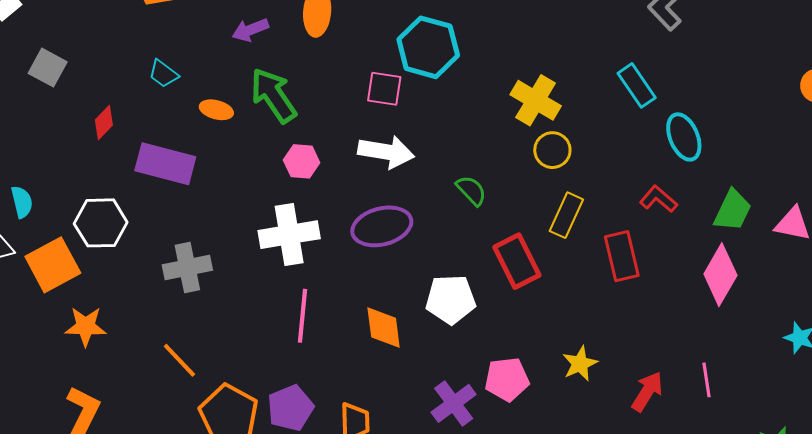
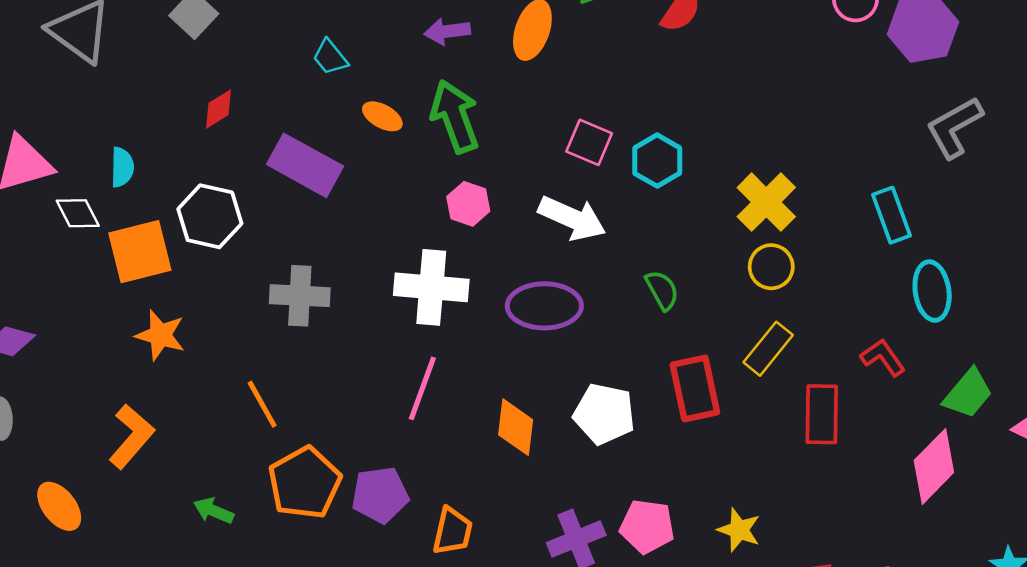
cyan hexagon: (428, 47) -> (657, 161), moved, size x0.7
red diamond: (104, 122) -> (219, 109), moved
yellow star: (580, 364) -> (739, 530), turned 30

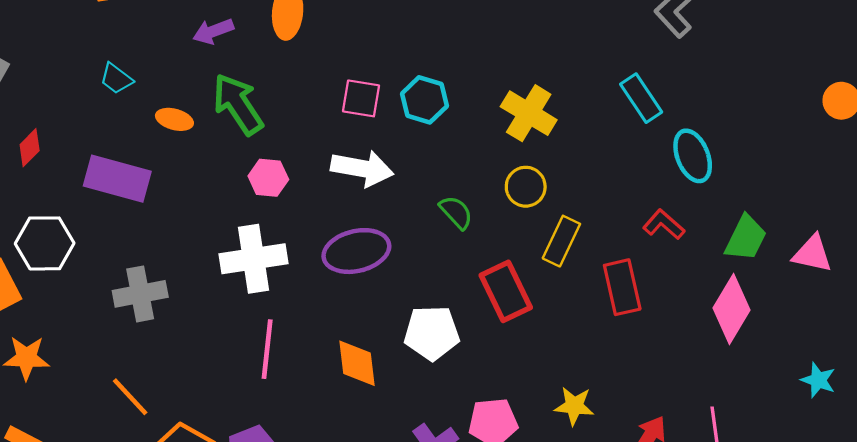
yellow circle: (771, 267) -> (526, 187), moved

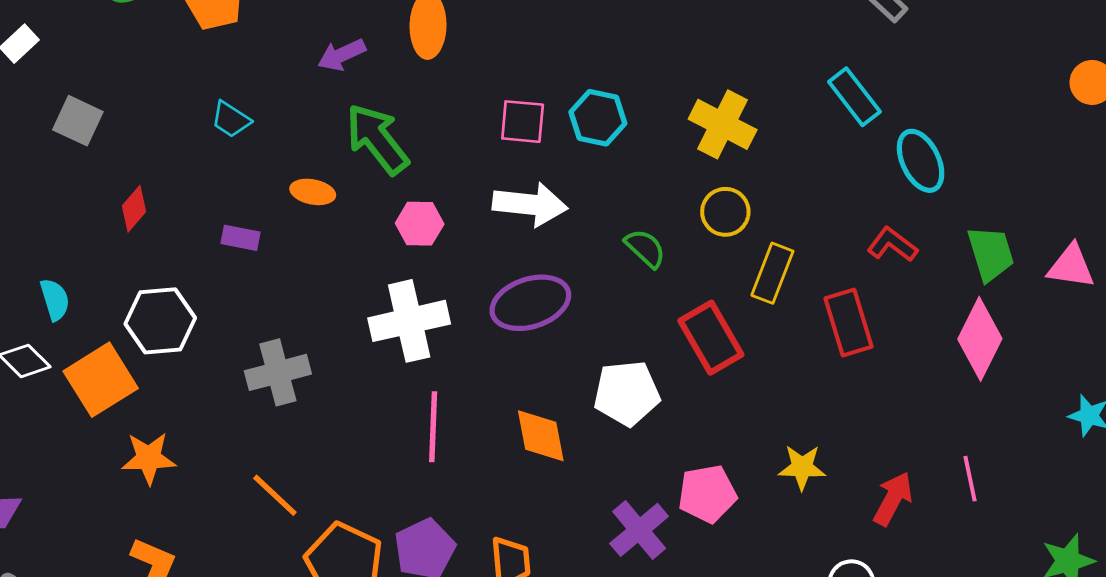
orange ellipse: (174, 119) -> (313, 192), moved
purple rectangle: (117, 179) -> (241, 238), size x0.5
green trapezoid: (746, 238) -> (991, 254), turned -39

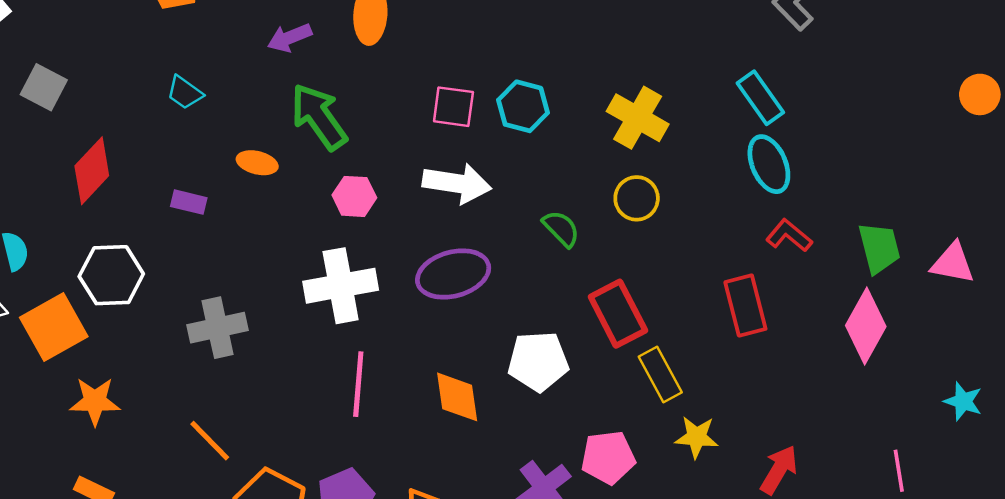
cyan ellipse: (921, 161) -> (769, 164), moved
red diamond: (134, 209) -> (92, 171), size x1.6
yellow rectangle: (772, 273) -> (660, 374), moved, turned -52
pink line: (970, 479) -> (899, 471), moved

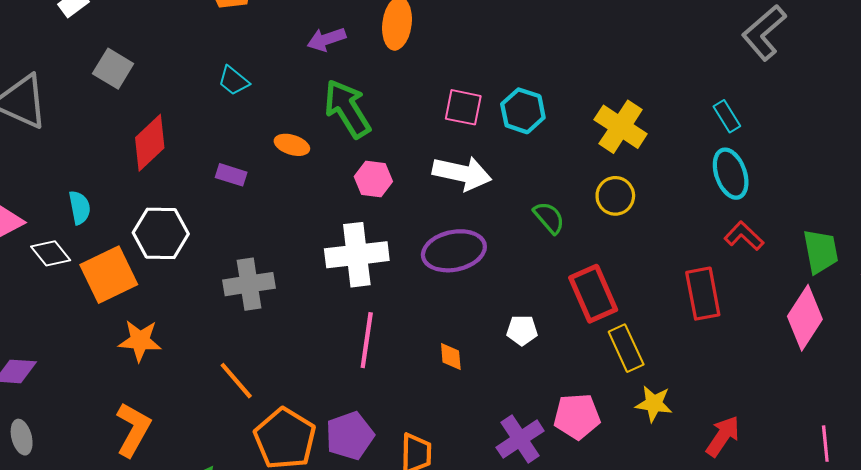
cyan rectangle: (760, 98) -> (727, 116), size x0.7
white pentagon: (538, 361) -> (522, 330), size x0.6
orange diamond: (457, 397) -> (451, 356), size x0.6

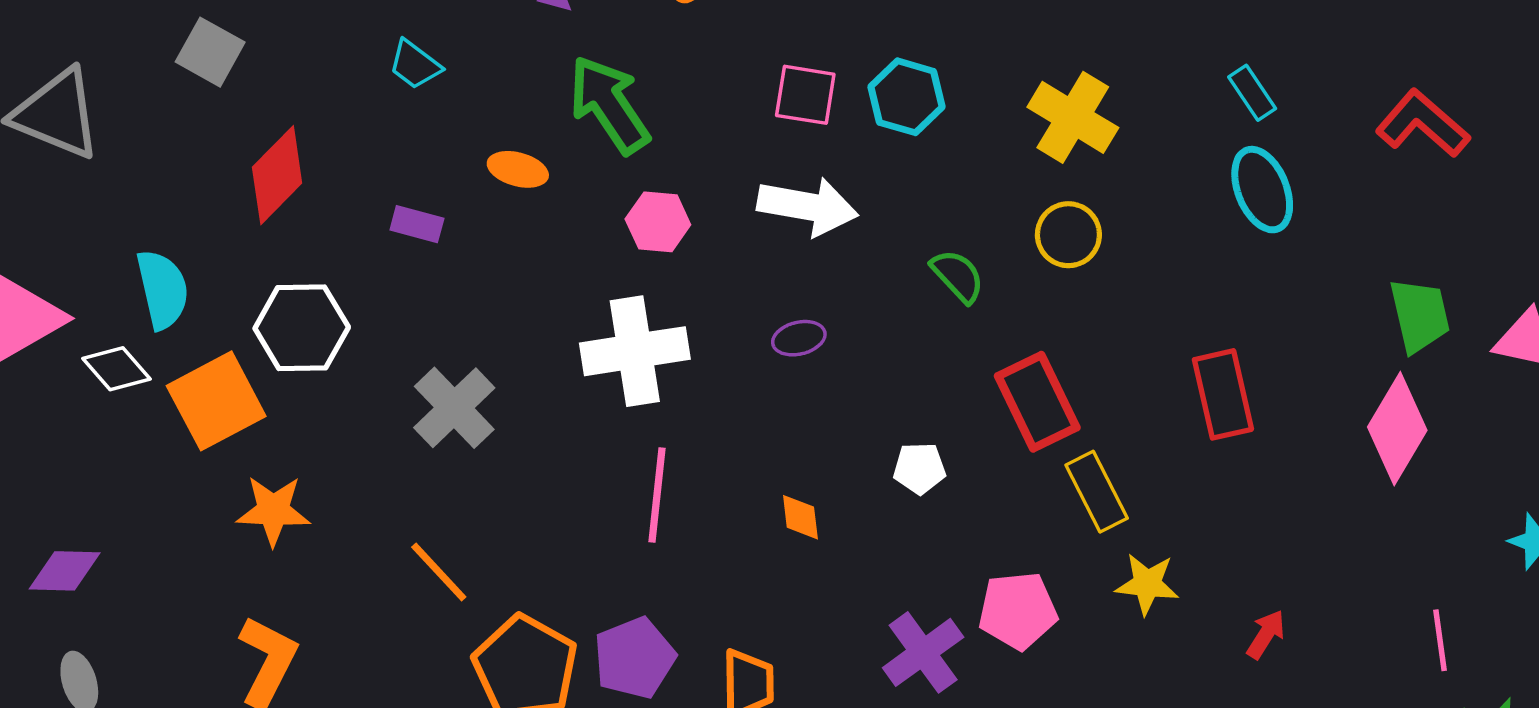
cyan semicircle: (80, 208) -> (162, 289), size x1.4
red L-shape: (744, 236) -> (1423, 124), moved, size x1.4
purple ellipse: (454, 251) -> (799, 338), size x0.5
gray cross: (249, 284) -> (454, 408), turned -33
red arrow: (723, 436) -> (1266, 634), size x0.7

